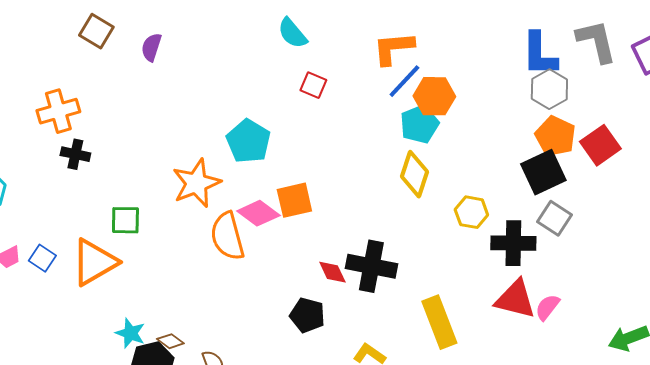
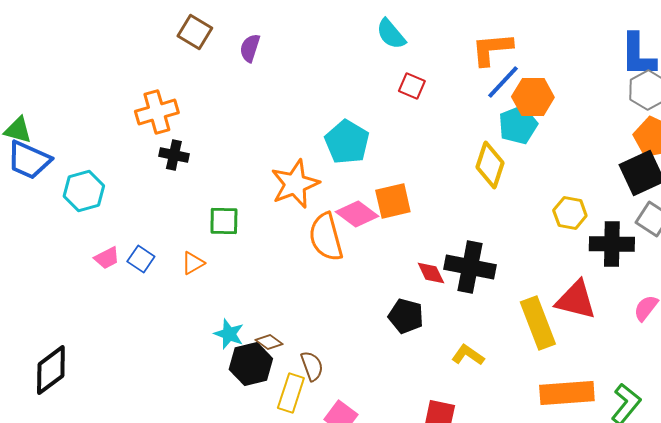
yellow diamond: (414, 174) -> (490, 165), moved
orange triangle: (94, 262) -> (193, 263), size x0.5
red triangle: (515, 299) -> (576, 300), moved

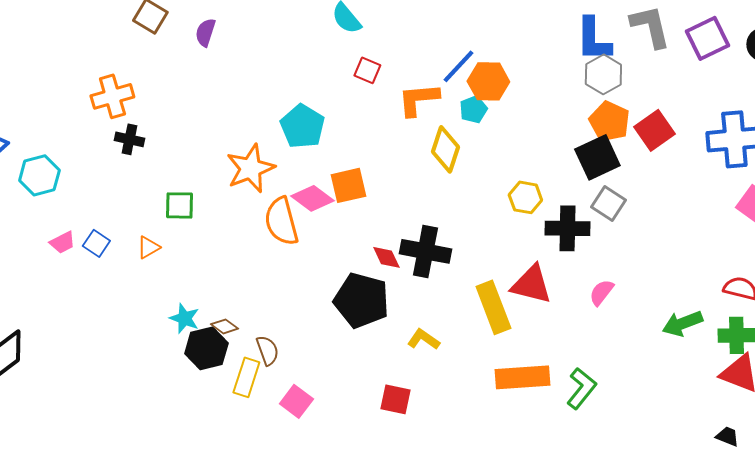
orange L-shape: (492, 49) -> (418, 99), moved
cyan pentagon: (518, 125) -> (473, 109), size x0.7
black pentagon: (406, 316) -> (361, 300), size x1.6

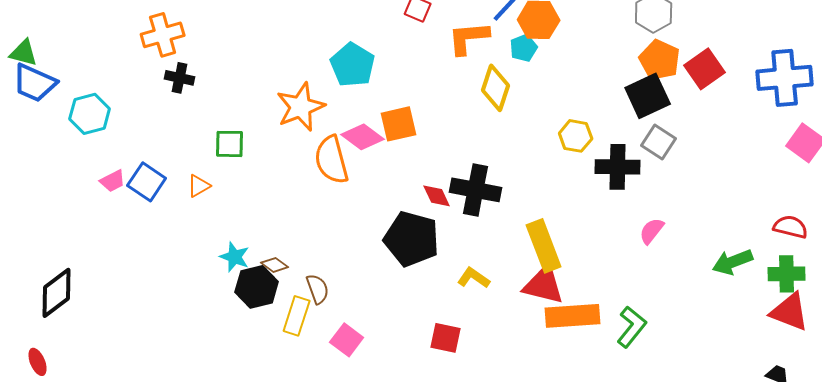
blue square: (96, 243) -> (147, 182), size x1.4
red triangle: (531, 284) -> (544, 285), moved

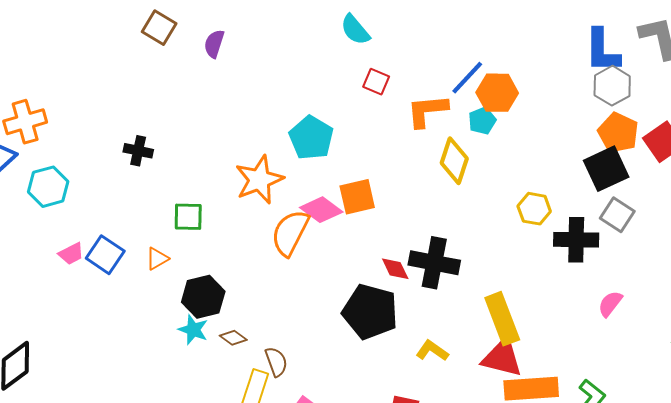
orange cross: (163, 35) -> (25, 122), moved
orange semicircle: (332, 160) -> (290, 233), turned 42
black hexagon: (257, 287) -> (203, 297), moved

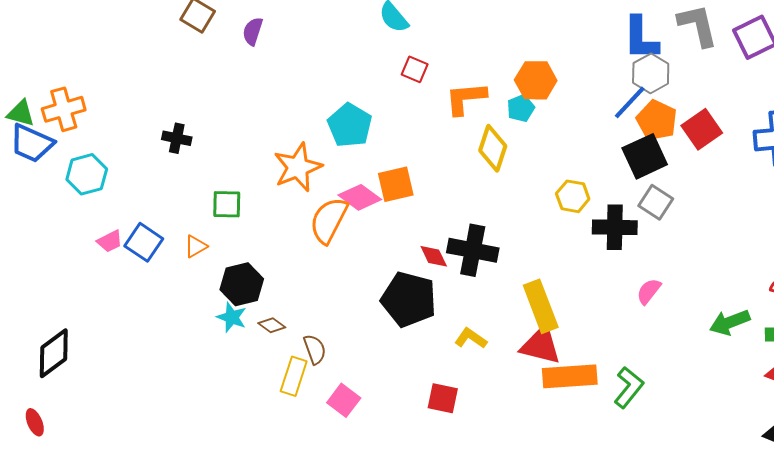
blue line: (467, 78) -> (630, 102), moved

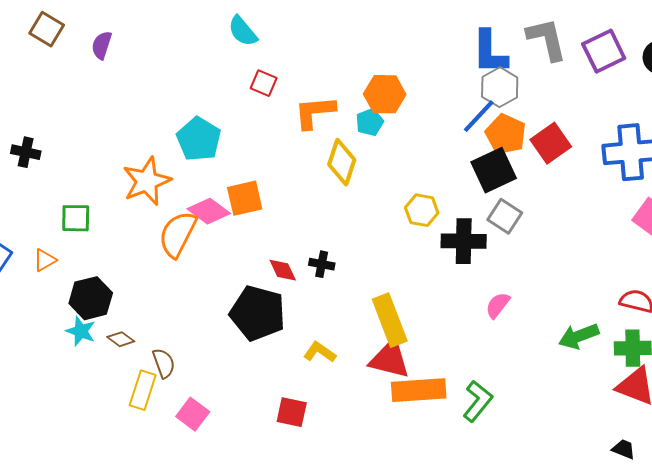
black cross: (473, 250) -> (322, 264), size x0.5

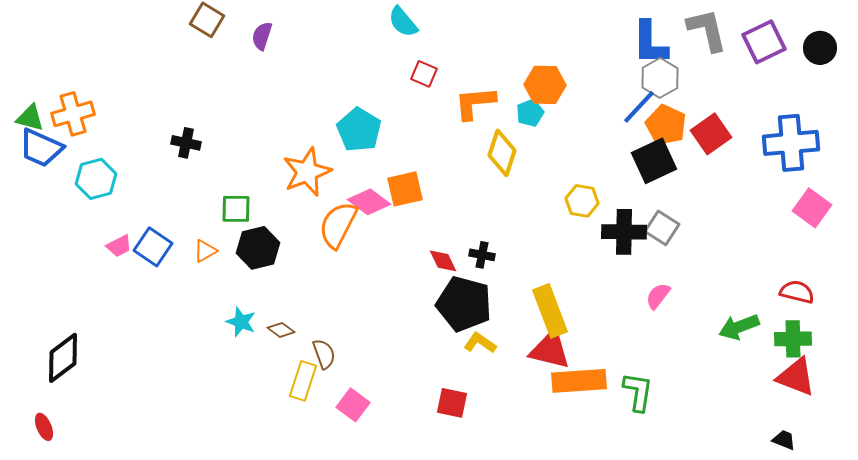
gray square: (505, 216) -> (662, 228), moved
black hexagon: (91, 298) -> (258, 248), moved
black pentagon: (258, 313) -> (464, 304), moved
green L-shape: (478, 401) -> (638, 392), turned -30

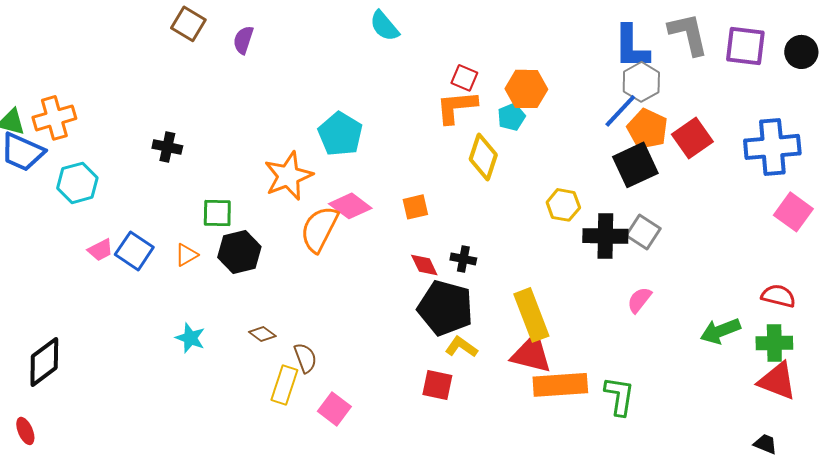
purple square: (764, 42) -> (745, 46), turned 33
red square: (424, 74) -> (464, 78), moved
orange square: (405, 189) -> (415, 207), moved, size x0.7
cyan star: (241, 322) -> (190, 338), moved
red square: (452, 403) -> (437, 385), moved

